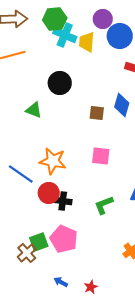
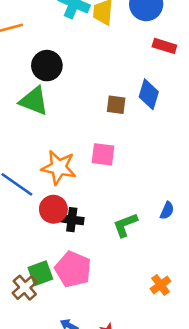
black circle: (60, 83) -> (47, 66), moved
green triangle: (34, 110) -> (34, 101), size x1.4
pink square: (101, 156) -> (103, 154), moved

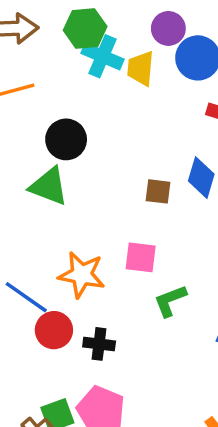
red circle: (53, 209) -> (54, 330), moved
green L-shape: (125, 225) -> (170, 301), moved

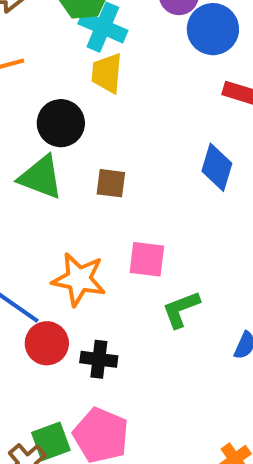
yellow trapezoid: (141, 68) -> (107, 73), moved
brown square: (158, 191) -> (111, 183), moved

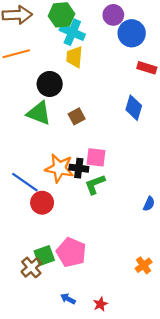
brown square: (111, 183) -> (77, 116), turned -35
green L-shape: (181, 309) -> (95, 184), moved
black cross: (99, 359) -> (79, 168), moved

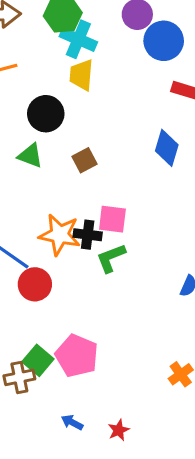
green triangle: (39, 113) -> (30, 156), size x0.7
green square: (44, 256) -> (38, 360), turned -30
brown cross: (31, 267) -> (19, 377), turned 30

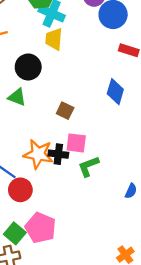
brown square: (85, 160) -> (65, 111), moved, turned -36
green L-shape: (111, 258) -> (88, 166), moved
pink pentagon: (77, 356) -> (40, 228), moved
green square: (38, 360) -> (15, 233), moved

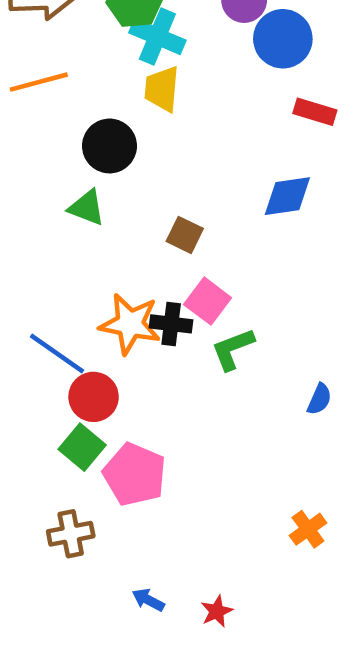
blue diamond: (115, 92) -> (287, 196), turned 65
pink square: (76, 143) -> (208, 301), turned 30
green square: (15, 233) -> (82, 447), moved

